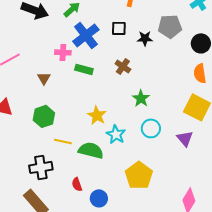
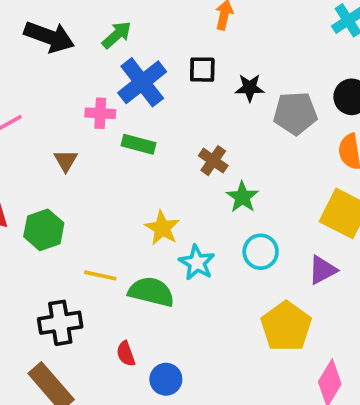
gray pentagon: (170, 26) -> (295, 113), moved
brown cross: (123, 66) -> (213, 161), moved
green hexagon: (44, 116) -> (44, 230), moved
purple triangle: (185, 138) -> (323, 270), turned 42
yellow pentagon: (139, 175) -> (286, 326), moved

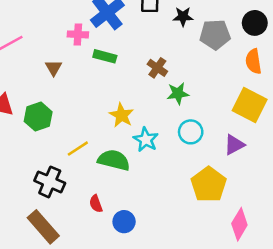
green star: (242, 197) -> (178, 93), turned 30
yellow line: (100, 275) -> (78, 149), turned -45
black cross: (60, 323) -> (50, 182), turned 32

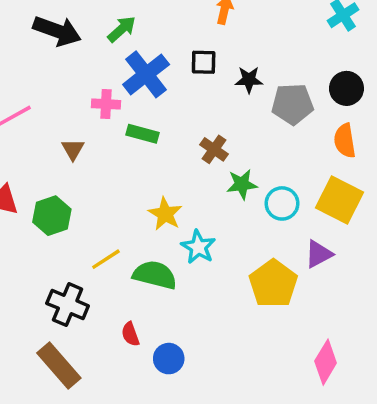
cyan circle: (191, 132) -> (282, 203), moved
yellow pentagon: (209, 184) -> (273, 284), moved

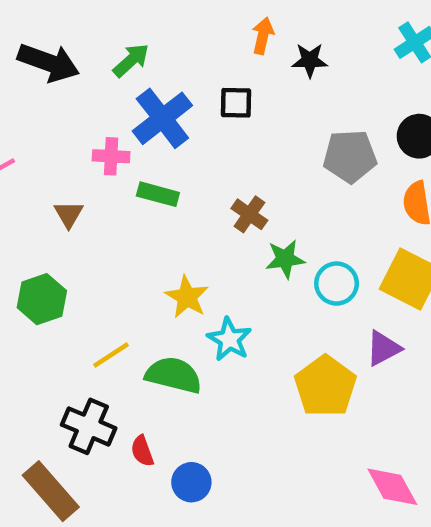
black star: (249, 80) -> (310, 60), moved
black cross: (68, 305) -> (89, 426), moved
pink diamond: (326, 362) -> (392, 487), turned -60

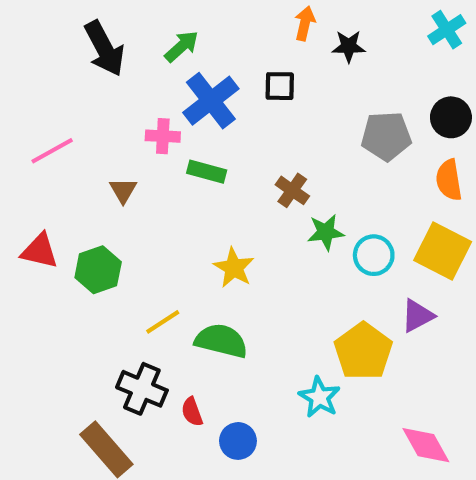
black arrow: (49, 63) -> (104, 48), turned 42
cyan star: (229, 339) -> (319, 397), moved

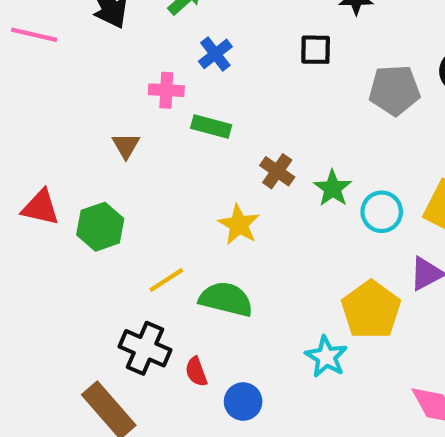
black square: (280, 86) -> (316, 50), moved
blue cross: (211, 101) -> (215, 54), size x0.6
pink line: (52, 151) -> (34, 35), moved, turned 42
brown cross: (292, 190) -> (277, 171), moved
green star: (326, 232) -> (333, 188), turned -30

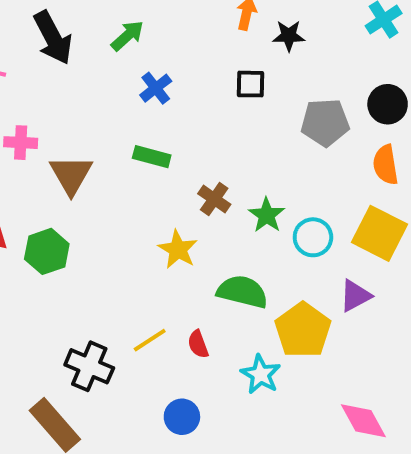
pink cross: (166, 90) -> (21, 143), moved
brown triangle: (126, 146) -> (71, 175), size x1.6
yellow line: (166, 280) -> (150, 340), moved
green semicircle: (226, 299) -> (242, 292), moved
red semicircle: (196, 372) -> (198, 344), moved

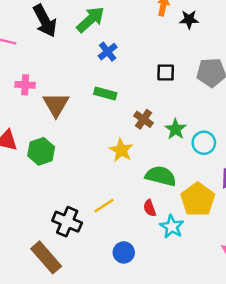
green arrow: (127, 36) -> (90, 20), size x1.4
black square: (250, 84) -> (166, 73), moved
red semicircle: (198, 344) -> (150, 208), moved

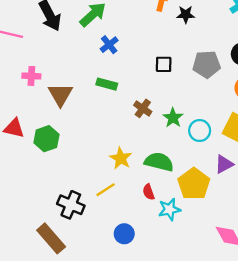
yellow star: (121, 150) -> (121, 158), moved
cyan star: (172, 227) -> (169, 209), turned 30

